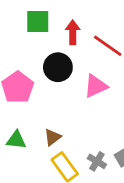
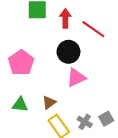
black circle: (58, 67) -> (68, 52), moved
pink triangle: (96, 86) -> (76, 78), moved

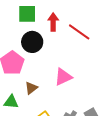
black circle: (68, 52) -> (32, 42), moved
brown triangle: (49, 102) -> (31, 88), moved

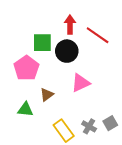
green square: (27, 14) -> (42, 43), moved
black circle: (32, 42) -> (67, 51), moved

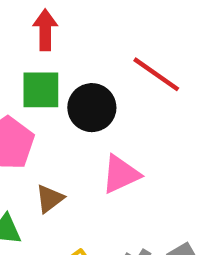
red arrow: (70, 25) -> (45, 30), moved

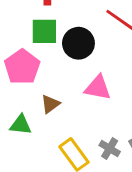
pink triangle: (121, 174) -> (98, 88), turned 36

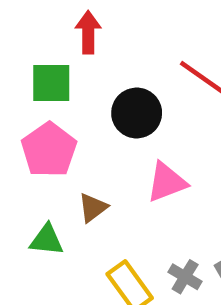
green square: (44, 31) -> (51, 83), moved
pink triangle: (98, 88) -> (167, 182), turned -32

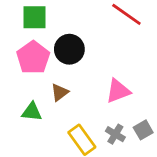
black circle: (137, 113) -> (69, 49), moved
pink triangle: (167, 182) -> (118, 91), moved

